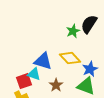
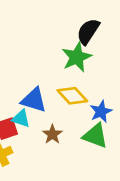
black semicircle: (89, 24) -> (88, 31), moved
green star: (73, 31) -> (77, 57), size x1.5

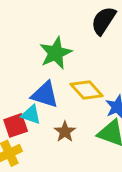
green star: (77, 57) -> (56, 53), moved

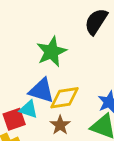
yellow diamond: (87, 90) -> (64, 98), moved, turned -56

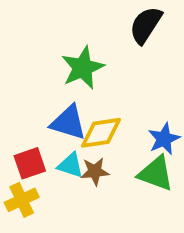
cyan triangle: (29, 109) -> (70, 165), moved
brown star: (60, 125) -> (95, 171), turned 30

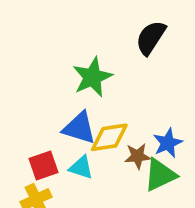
brown star: (95, 171) -> (138, 156), moved
green triangle: (156, 173) -> (160, 175), turned -45

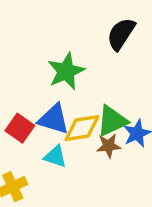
red square: (44, 166) -> (20, 128), moved, turned -36
green triangle: (160, 175) -> (112, 121), moved

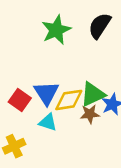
green star: (66, 71) -> (56, 30), moved
blue triangle: (54, 119) -> (46, 93), turned 40

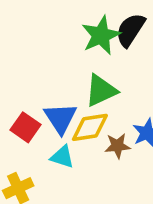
green star: (56, 30) -> (101, 35), moved
green triangle: (93, 94) -> (101, 91), moved

